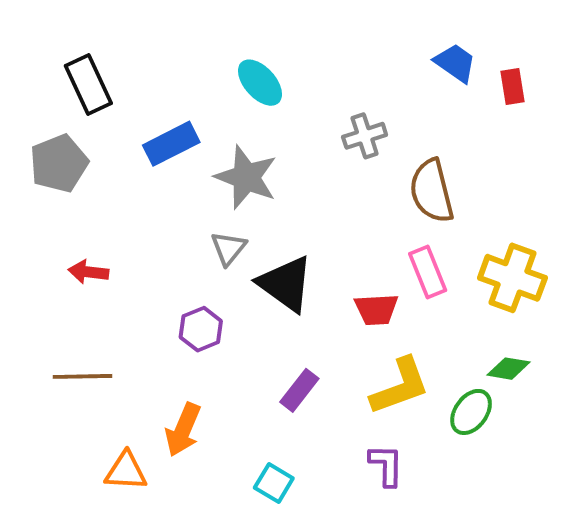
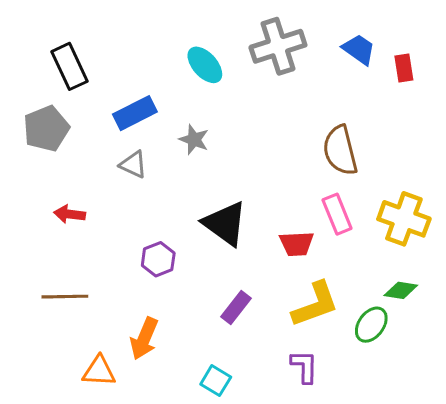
gray cross: (365, 136) -> (278, 46), moved, size x1.6
gray star: (246, 177) -> (194, 140), size x0.6
gray triangle: (228, 248) -> (133, 164), moved, turned -44

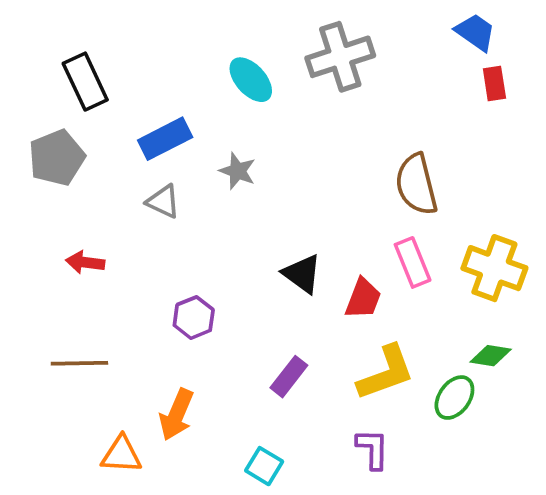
blue trapezoid: (359, 49) -> (475, 32), moved
black triangle: (225, 223) -> (302, 274), moved, size x0.7
red trapezoid: (297, 244) -> (363, 299), turned -66

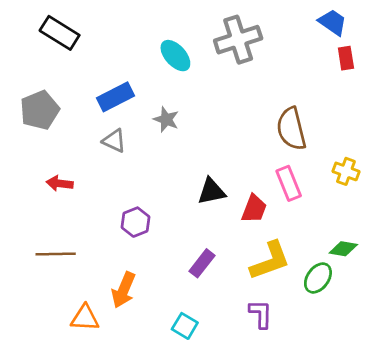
black rectangle: (85, 82) -> (60, 33), moved, turned -33
yellow cross: (494, 268) -> (346, 171), moved, size x0.6
black triangle: (302, 274) -> (211, 191), turned -48

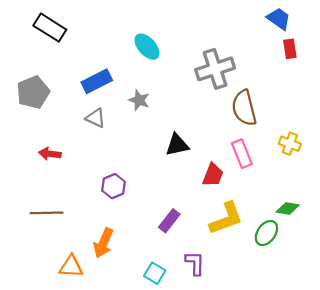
gray cross: (238, 40) -> (215, 69), moved
black triangle: (211, 191) -> (177, 145), moved
purple L-shape: (261, 314) -> (195, 263), moved

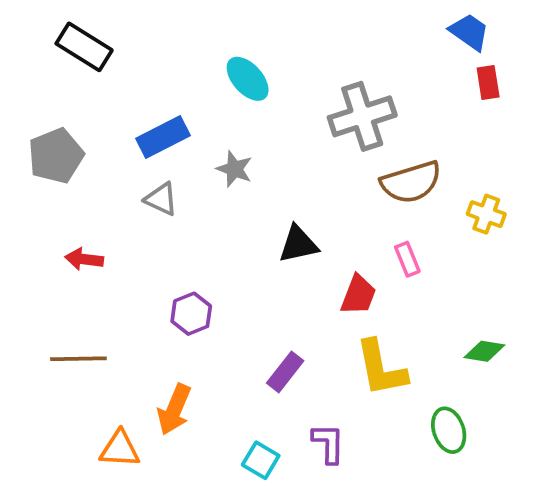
brown semicircle: (244, 108) -> (411, 182), turned -93
yellow cross: (290, 144) -> (486, 214), moved
pink rectangle: (242, 154) -> (407, 259), size x0.7
yellow L-shape: (226, 218) -> (381, 368), turned 99
green ellipse: (266, 233) -> (449, 430), moved, turned -55

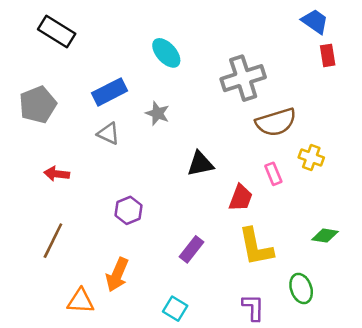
yellow cross: (486, 214) -> (311, 157), moved
brown line: (78, 359) -> (53, 241), turned -63
purple L-shape: (328, 443) -> (253, 307), moved

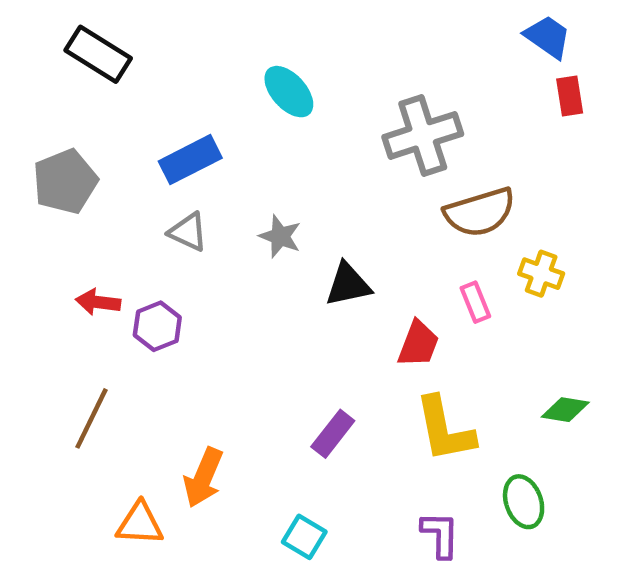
gray star: (157, 113) -> (280, 236), moved
purple hexagon: (129, 210) -> (157, 326), moved

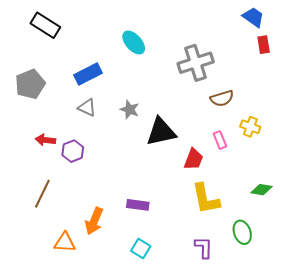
brown semicircle: (480, 212) -> (222, 98), size x0.7
black triangle: (348, 285) -> (161, 132), size x1.4
purple rectangle: (333, 434) -> (138, 205), moved, turned 60

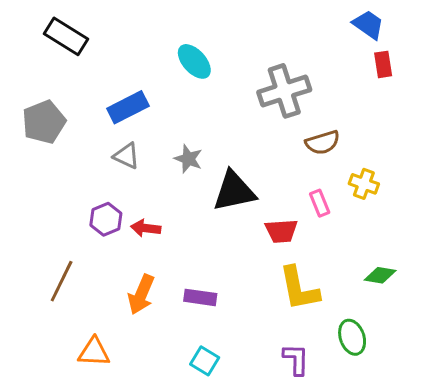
red arrow: (45, 140) -> (146, 228), moved
red trapezoid: (194, 159) -> (281, 231), turned 65
orange arrow: (94, 221) -> (141, 294), moved

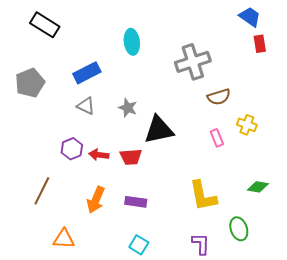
cyan ellipse: (194, 61) -> (132, 42), turned 35
red trapezoid: (281, 231) -> (131, 157), moved

